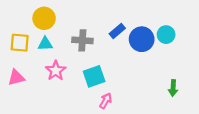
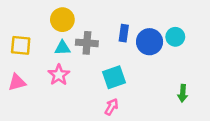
yellow circle: (44, 18) -> (62, 20), moved
blue rectangle: (117, 31) -> (124, 33), turned -42
cyan triangle: (45, 44) -> (62, 48), moved
cyan square: (94, 76) -> (114, 77), moved

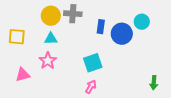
cyan circle: (175, 37) -> (142, 22), moved
gray cross: (87, 43) -> (73, 14), moved
pink triangle: (17, 82) -> (23, 75), moved
green arrow: (183, 93) -> (154, 83), moved

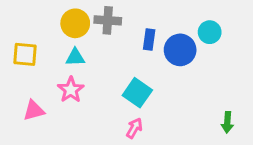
cyan square: (93, 63) -> (137, 93), turned -36

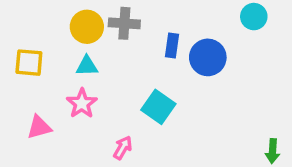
cyan circle: (210, 32) -> (254, 17), moved
green arrow: (227, 122) -> (273, 151), moved
pink arrow: (134, 128) -> (123, 148), moved

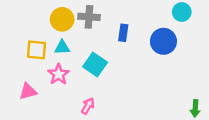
blue circle: (208, 57) -> (163, 41), moved
yellow square: (29, 63) -> (36, 50), moved
cyan square: (158, 107) -> (95, 65), moved

